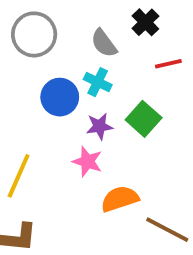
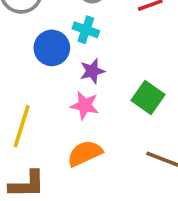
green square: (144, 119) -> (148, 98), moved
orange semicircle: (120, 199) -> (85, 153), moved

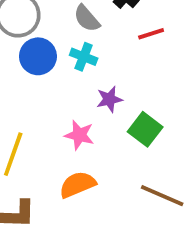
blue circle: (52, 48) -> (38, 56), moved
purple star: (92, 71) -> (109, 99), moved

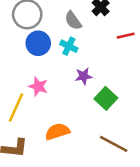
red line: (151, 34) -> (126, 36), moved
pink star: (79, 135) -> (38, 86), moved

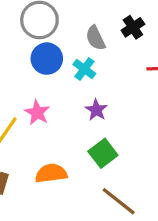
purple star: (84, 76) -> (96, 110), turned 30
green square: (106, 98) -> (103, 153), moved

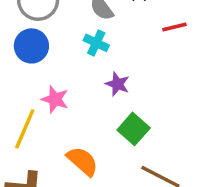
blue circle: (47, 59) -> (31, 46), moved
orange semicircle: (51, 173) -> (82, 161), turned 60

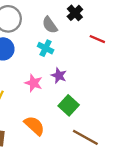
red line: (174, 27) -> (97, 39), turned 35
pink star: (55, 99) -> (34, 83), moved

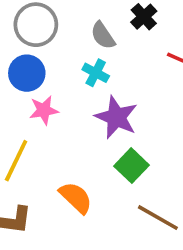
purple star: (59, 76) -> (116, 117), size x1.6
pink star: (34, 83) -> (44, 110), moved, turned -30

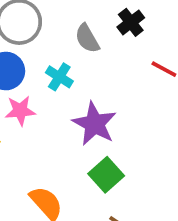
cyan cross: (96, 73) -> (59, 77), moved

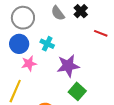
gray semicircle: (87, 38) -> (58, 13), moved
purple star: (94, 124) -> (68, 66), turned -30

